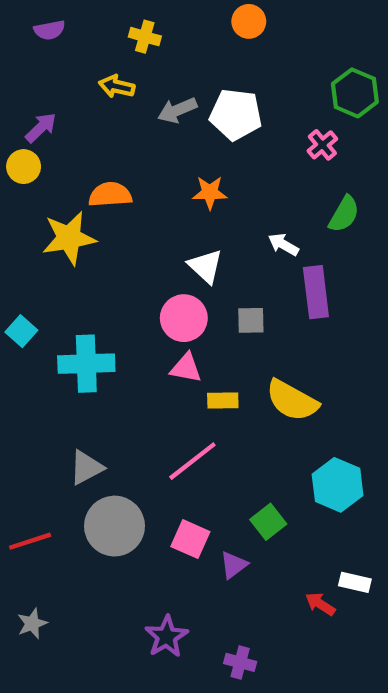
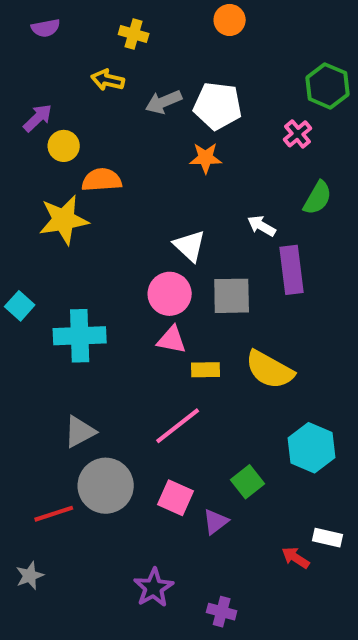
yellow circle: (24, 167) -> (64, 146), moved
orange star: (210, 193) -> (206, 158), moved
gray square: (251, 320) -> (232, 296), size x1.5
red line: (30, 541) -> (54, 514), moved

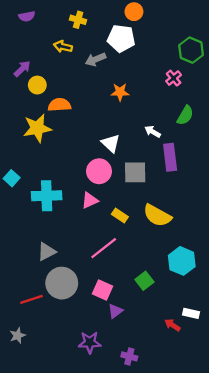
white pentagon: (218, 106) -> (121, 38), moved
pink triangle: (172, 340) -> (90, 200), moved, turned -36
yellow rectangle: (206, 370) -> (120, 216), turned 35
purple triangle: (216, 522) -> (115, 311), moved
purple star: (154, 588) -> (90, 342), turned 30

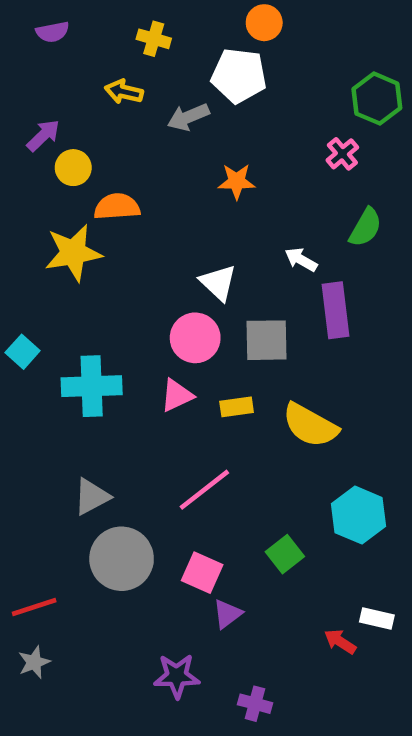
yellow rectangle: (120, 216) -> (237, 407), moved, turned -42
red line: (31, 299) -> (34, 607), moved

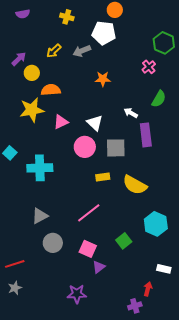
yellow arrow: (124, 92) -> (54, 51), moved, turned -56
pink triangle: (177, 395) -> (61, 122), moved
gray circle: (122, 559) -> (53, 243), size x0.7
red arrow: (340, 642) -> (148, 289), moved, turned 72
purple cross: (255, 704) -> (135, 306), moved, turned -32

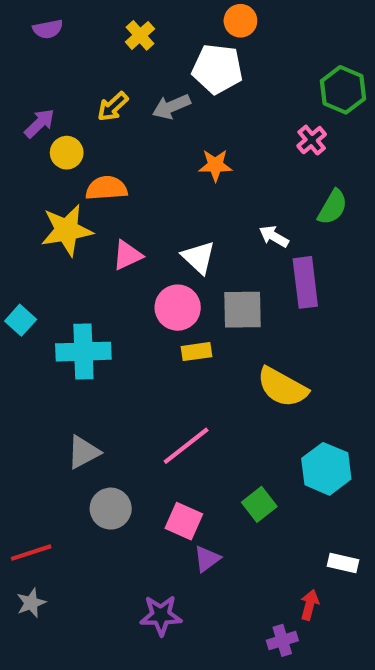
yellow cross: (67, 17) -> (140, 35), turned 32
yellow rectangle: (103, 177) -> (196, 352), moved

